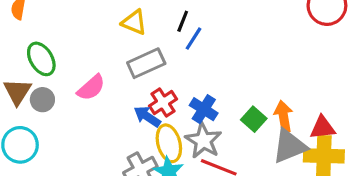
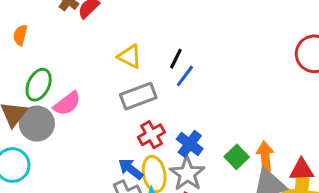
green ellipse: (41, 59) -> (39, 85), turned 52
pink semicircle: (91, 88) -> (67, 104), moved
gray circle: (42, 100) -> (37, 124), size x1.5
blue arrow: (147, 116) -> (131, 169), moved

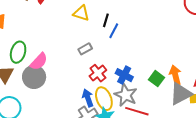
yellow triangle: (130, 56) -> (81, 13), moved
gray rectangle: (138, 96) -> (85, 49), size x0.6
gray circle: (37, 124) -> (34, 77), moved
blue arrow: (131, 169) -> (88, 98), turned 42

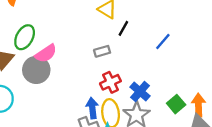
black line: (106, 20) -> (123, 28), moved
blue line: (114, 31) -> (163, 42), moved

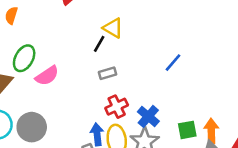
black line: (123, 28) -> (99, 44), moved
gray circle: (36, 70) -> (32, 127), moved
green square: (176, 104) -> (187, 130), turned 30

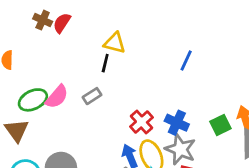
green ellipse: (24, 58) -> (33, 100), turned 52
gray rectangle: (107, 73) -> (92, 96), moved
pink semicircle: (47, 76) -> (57, 97), moved

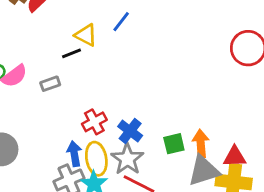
blue line: (186, 60) -> (121, 22), moved
black line: (105, 63) -> (71, 53), turned 42

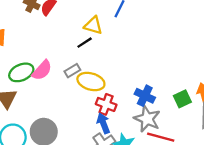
red cross: (94, 122) -> (106, 104), moved, turned -30
yellow ellipse: (96, 159) -> (91, 82), moved, turned -52

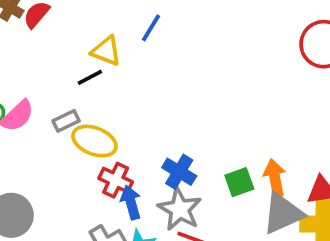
blue arrow: (103, 123) -> (131, 202), moved

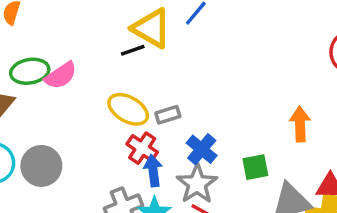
yellow triangle: (106, 51) -> (152, 28), size x1.4
gray rectangle: (66, 121) -> (168, 115), moved
orange arrow: (275, 178) -> (300, 124), moved

